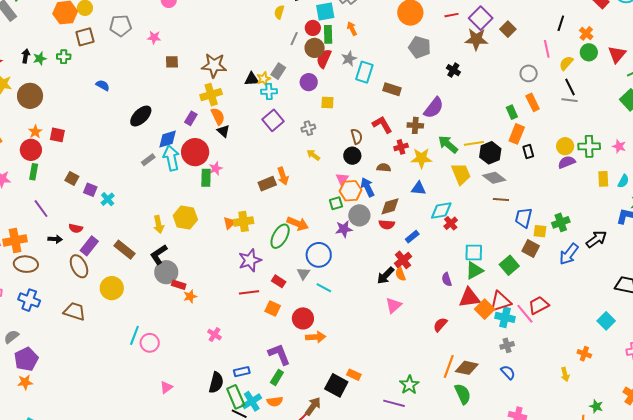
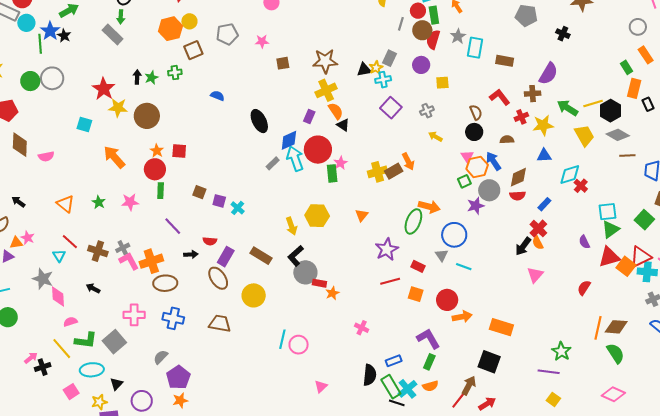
black ellipse: (141, 116) -> (259, 121), turned -65
yellow cross: (244, 221) -> (378, 172), moved
orange rectangle: (354, 375) -> (501, 327), moved, size x1.6

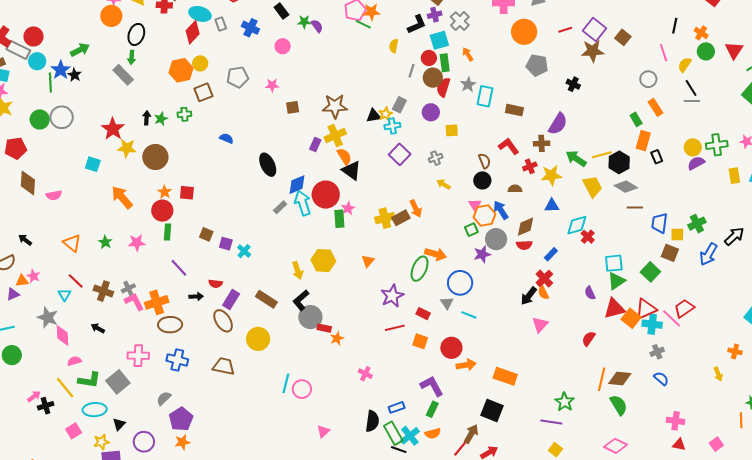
purple rectangle: (309, 117) -> (315, 144), moved
black triangle: (343, 125) -> (351, 170), size x1.5

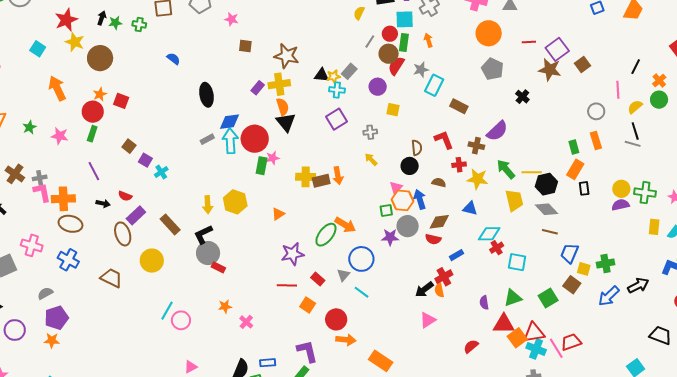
cyan square: (614, 263) -> (517, 262), moved
orange star: (337, 338) -> (225, 306), moved

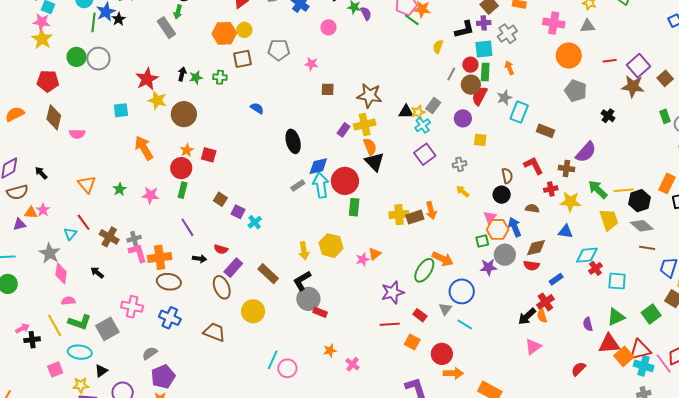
cyan square: (38, 49) -> (121, 110), turned -35
cyan cross: (337, 90) -> (423, 125), turned -35
green rectangle: (574, 147) -> (665, 116), moved
pink star: (273, 158) -> (363, 259), moved

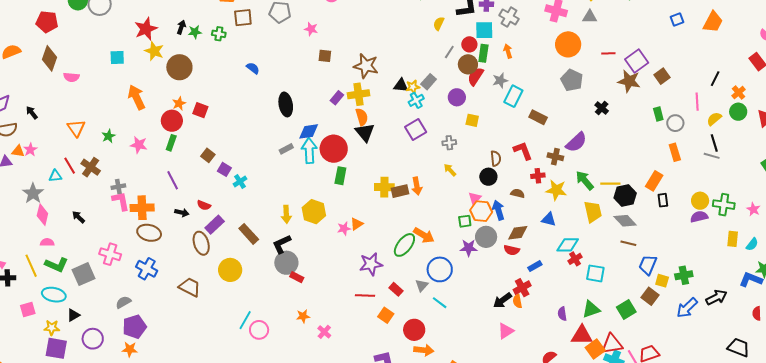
gray cross: (507, 34) -> (509, 17), turned -30
cyan triangle: (70, 234) -> (55, 176), turned 40
brown cross: (109, 237) -> (91, 167), moved

